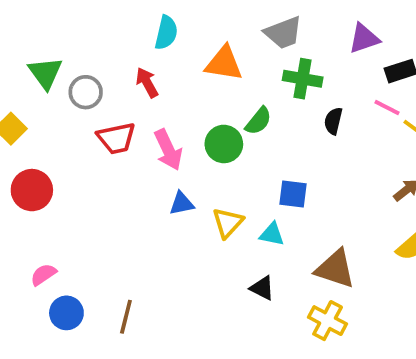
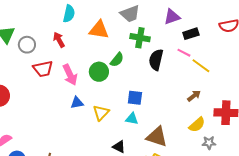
black semicircle: (333, 121) -> (156, 60), size x1.5
cyan triangle: (272, 234) -> (132, 119), moved

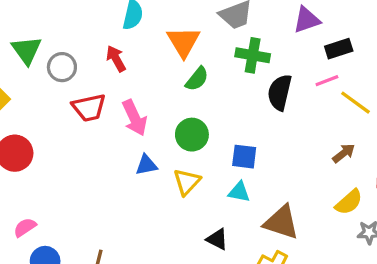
orange triangle: (99, 30) -> (183, 42), turned 50
pink line: (184, 53) -> (327, 81), turned -48
green semicircle: (117, 60) -> (197, 79), moved
green circle: (99, 72) -> (192, 135), moved

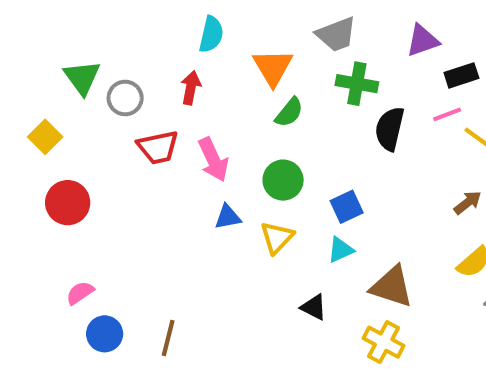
red arrow: (116, 59) -> (191, 88), turned 40
blue square: (244, 157) -> (347, 207), turned -32
cyan triangle: (239, 192) -> (340, 250), turned -35

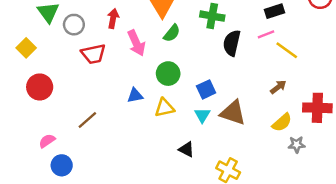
pink arrow: (213, 160) -> (136, 43), moved
yellow triangle: (277, 237) -> (164, 108), turned 35
cyan triangle: (340, 250) -> (202, 115), turned -35
brown triangle: (392, 287) -> (233, 113), moved
brown line: (168, 338) -> (87, 120), moved, turned 35

